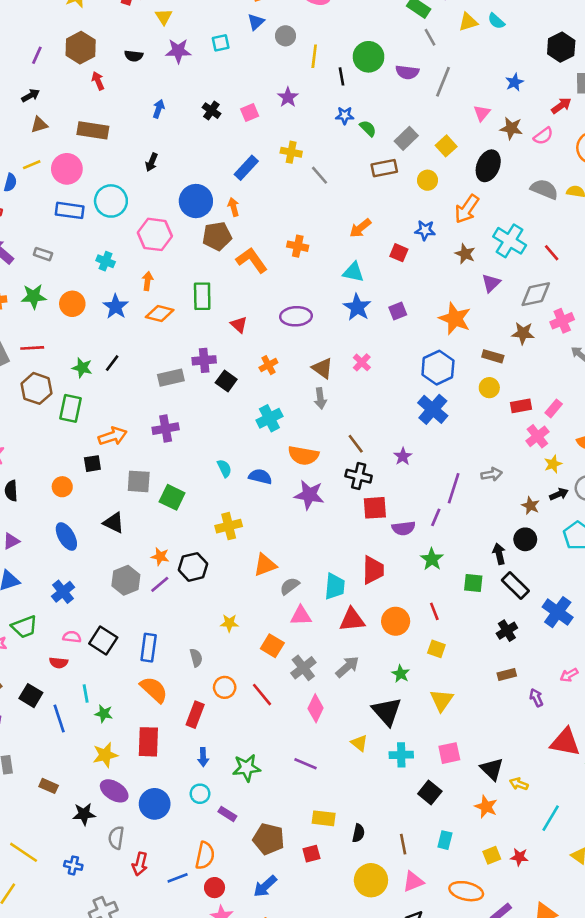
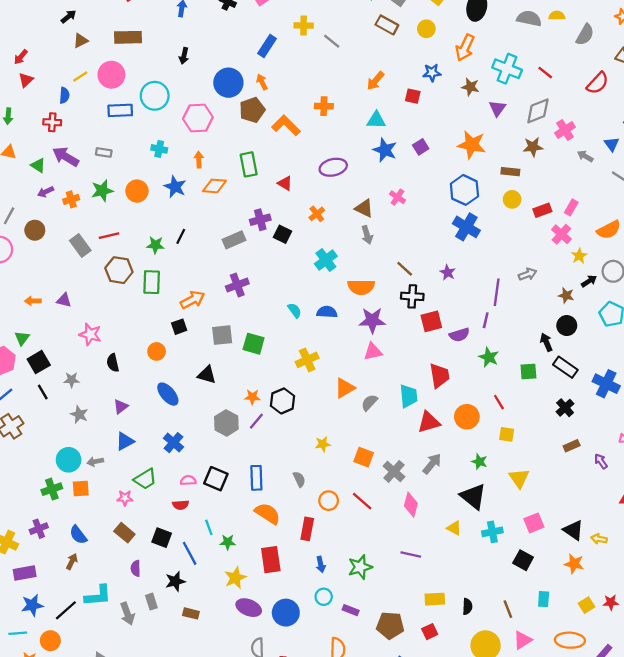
brown rectangle: (384, 168) -> (387, 25), turned 50
pink triangle: (301, 616) -> (373, 352), moved
black star: (84, 814) -> (175, 581), moved

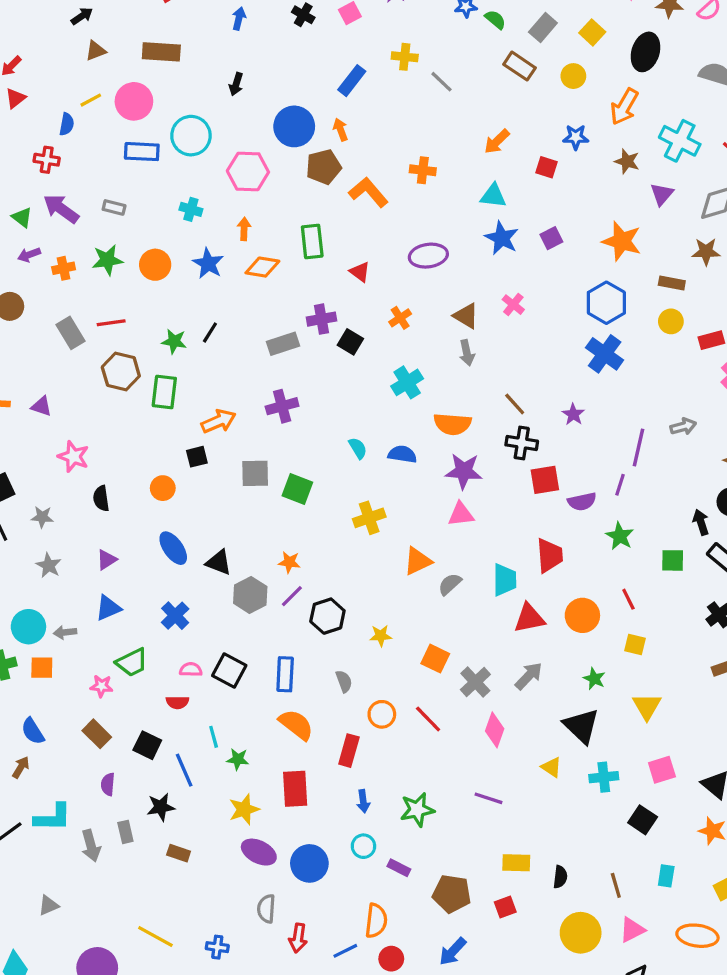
black triangle: (207, 375) -> (219, 562), moved
black hexagon: (283, 401) -> (327, 616), moved

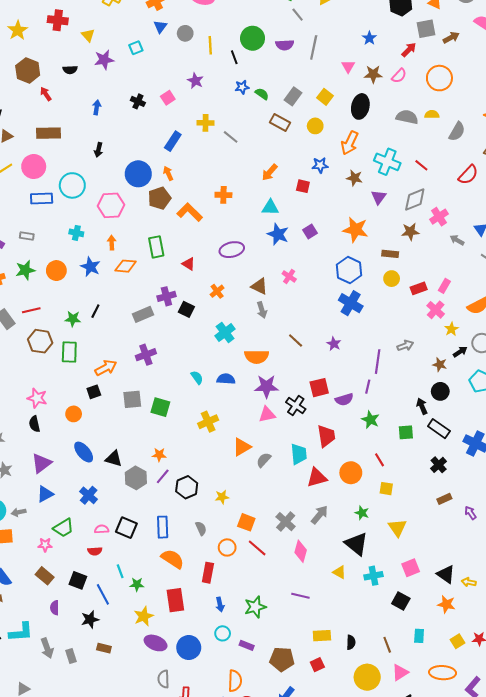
black cross: (522, 443) -> (296, 406), moved, turned 30
pink star: (73, 457) -> (37, 398), moved
purple triangle: (107, 560) -> (41, 463), size x1.5
orange square: (435, 659) -> (246, 522), moved
gray rectangle: (125, 832) -> (71, 656), moved

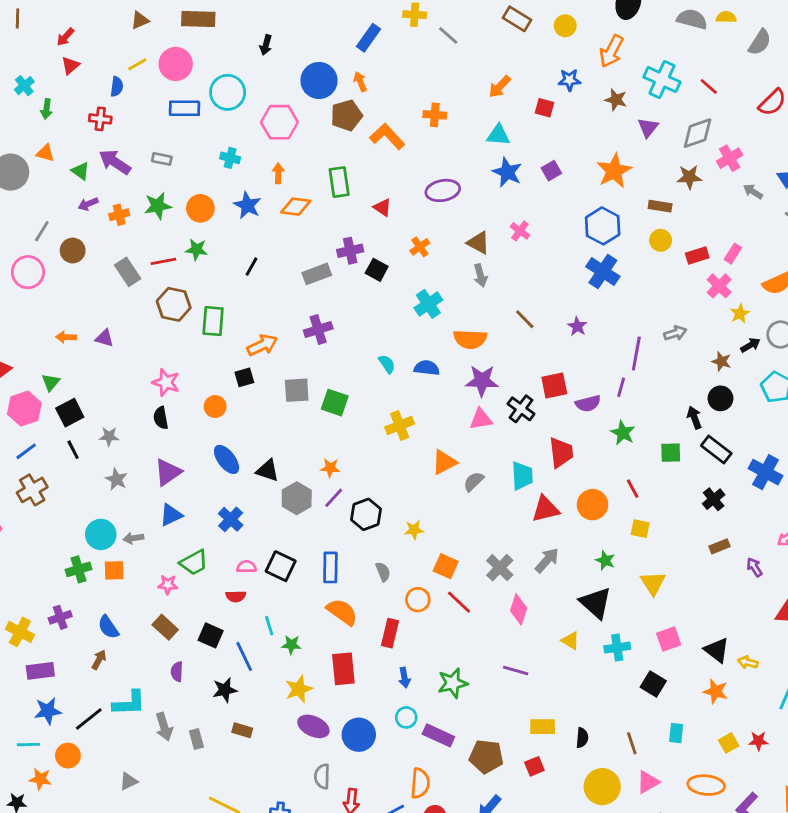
orange star: (355, 230) -> (614, 171), turned 30
green star: (73, 319) -> (196, 249), moved
purple rectangle: (247, 645) -> (438, 735), size x1.5

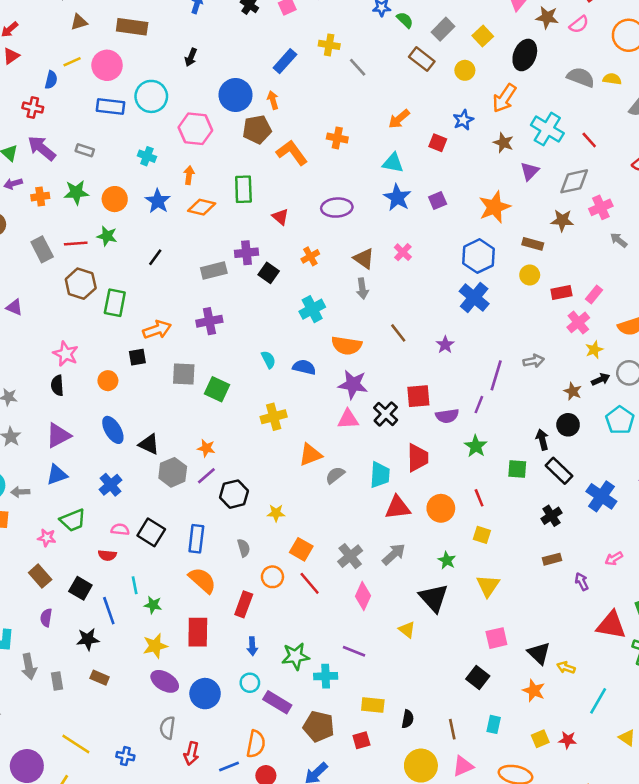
blue star: (569, 80) -> (463, 120), turned -30
cyan cross: (617, 648) -> (326, 676), moved

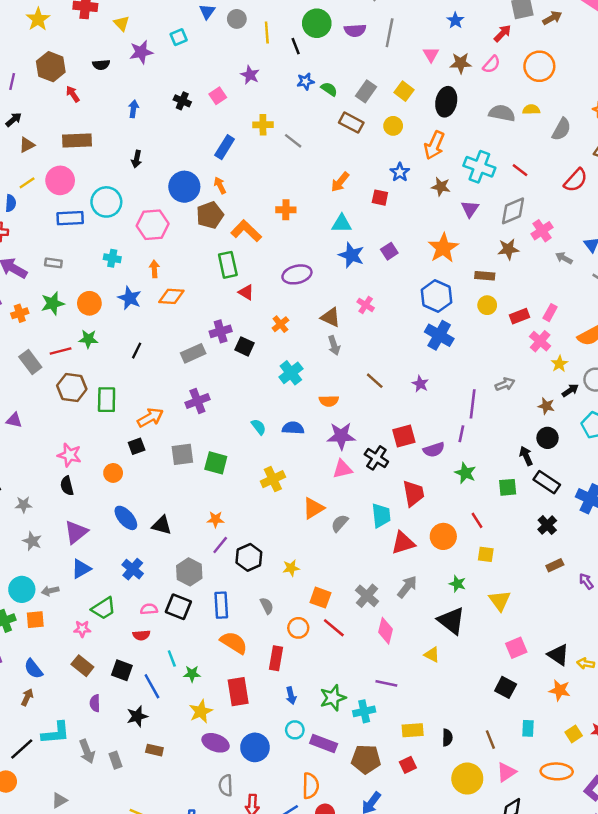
green rectangle: (243, 189) -> (228, 265), moved
orange semicircle: (347, 345) -> (329, 401), size x0.7
gray hexagon: (173, 472) -> (189, 572), moved

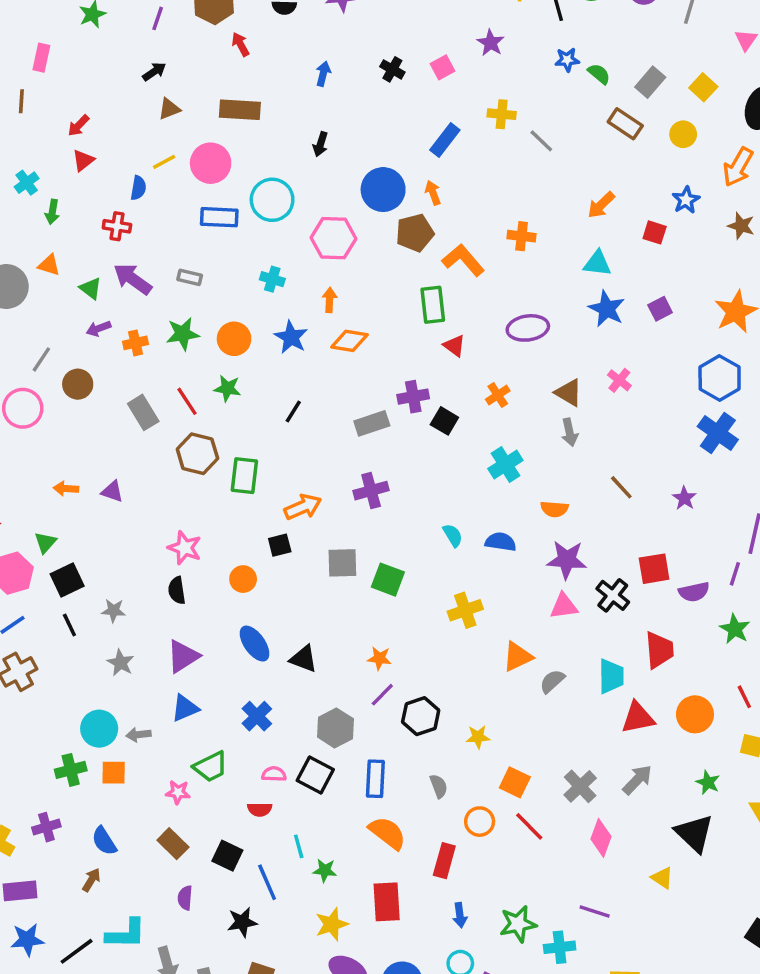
red line: (61, 351) -> (187, 401), turned 65

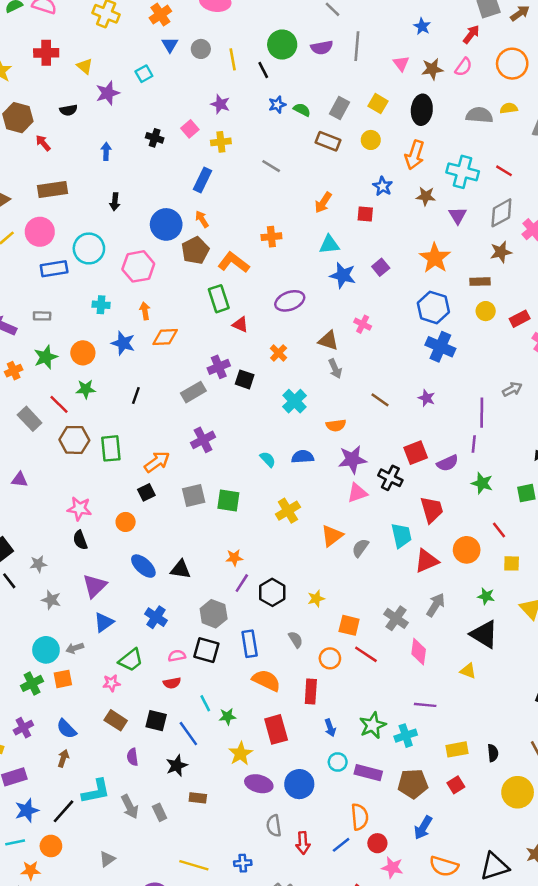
yellow cross: (502, 114) -> (221, 142), moved

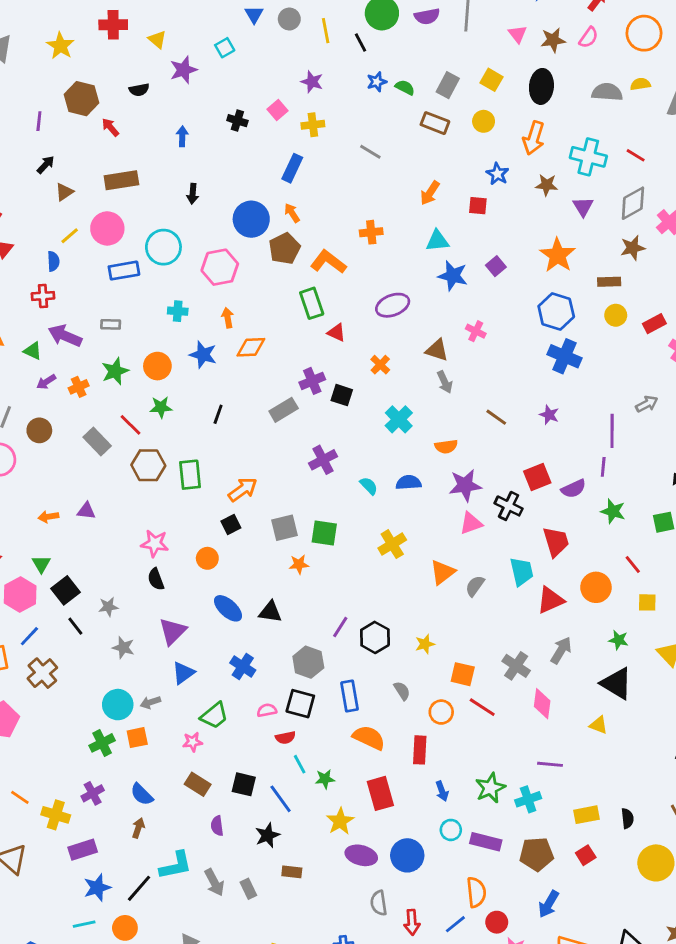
purple cross: (203, 440) -> (323, 460), moved
orange star: (234, 558) -> (299, 564), moved
red semicircle: (172, 683) -> (285, 738), moved

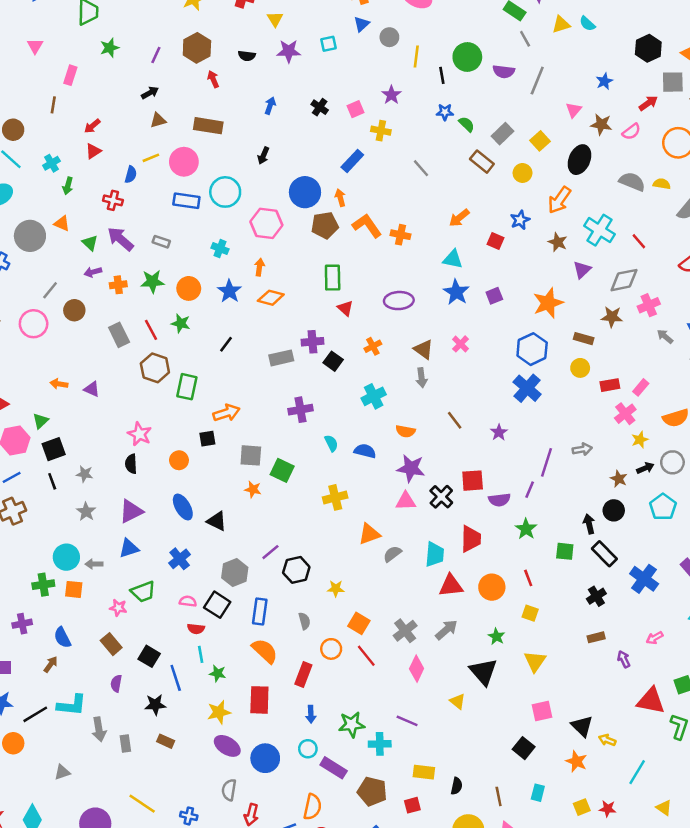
orange L-shape: (328, 262) -> (367, 226), moved

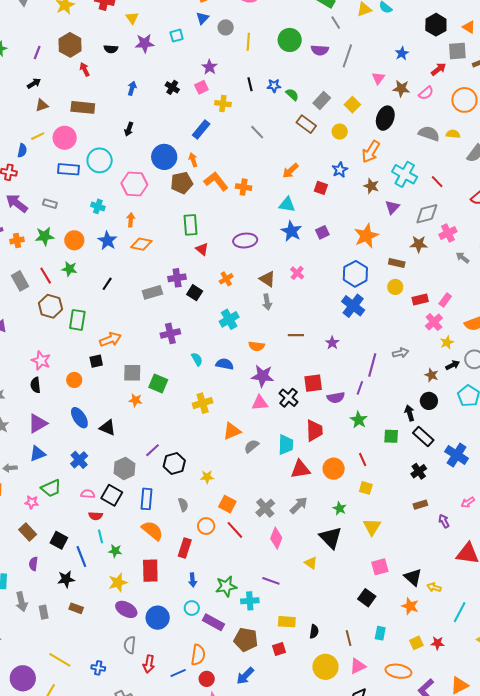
black line: (442, 75) -> (250, 84), moved
purple star: (391, 95) -> (210, 67), moved
brown line: (455, 420) -> (296, 335), turned -49

